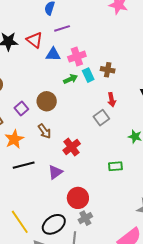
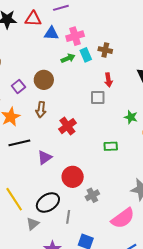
red triangle: (34, 40) -> (33, 19), turned -36
gray square: (101, 118) -> (98, 98), turned 35
brown arrow: (44, 131) -> (41, 110), turned 42
purple triangle: (55, 172) -> (45, 158), moved
gray cross: (85, 218) -> (92, 195), moved

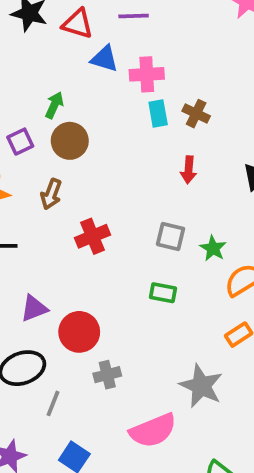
green arrow: (68, 58) -> (54, 105), moved, turned -56
gray square: (98, 98) -> (170, 236), moved
purple triangle: (45, 158) -> (34, 308), moved

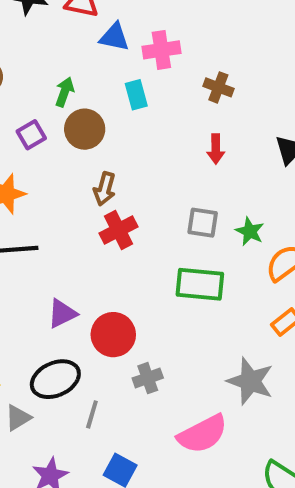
cyan rectangle: (158, 114) -> (136, 95), moved
brown arrow: (51, 194) -> (105, 189), moved
green rectangle: (163, 293) -> (200, 284), size x1.6

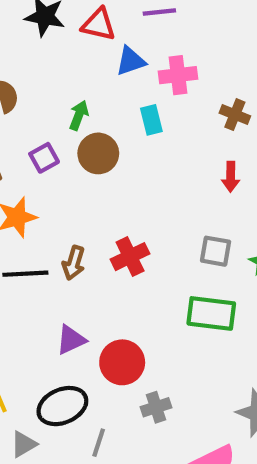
blue triangle: (114, 37) -> (131, 61), turned -32
brown arrow: (105, 189) -> (74, 263), moved

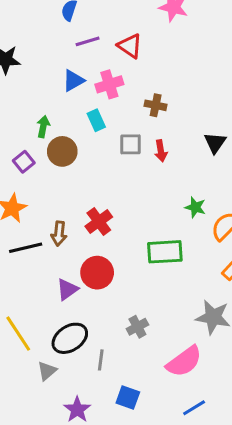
red triangle: (99, 24) -> (130, 46), moved, turned 32
gray square: (216, 251) -> (131, 144), moved
red circle: (122, 362) -> (97, 273), moved

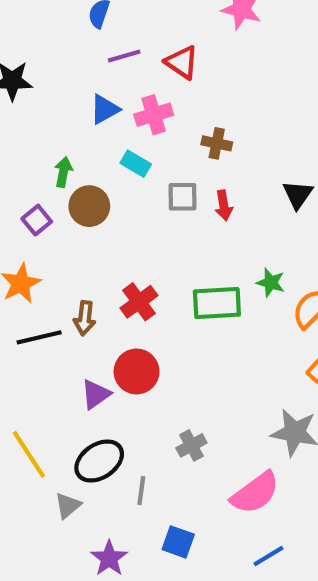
cyan rectangle: (96, 120) -> (136, 164), turned -35
green rectangle: (165, 252) -> (217, 303), moved

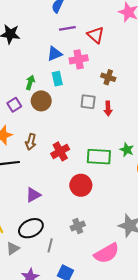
cyan rectangle: (136, 164) -> (57, 79), moved, turned 40
brown arrow: (85, 318) -> (31, 142), moved
red circle: (137, 371) -> (81, 185), moved

